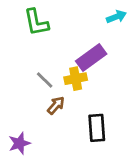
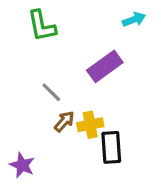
yellow cross: (76, 79) -> (90, 125), moved
purple star: (19, 143) -> (22, 165), turned -30

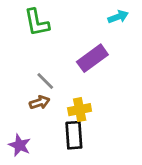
brown arrow: (64, 121) -> (40, 102), moved, turned 30
black rectangle: (111, 147) -> (74, 135), moved

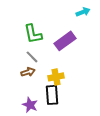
green L-shape: (37, 22) -> (33, 34), moved
purple star: (20, 145) -> (30, 105), moved

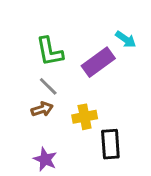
cyan arrow: (83, 12) -> (126, 39), moved, turned 56
black rectangle: (52, 95) -> (110, 144), moved

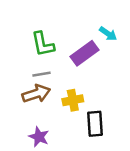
gray line: (48, 86) -> (42, 74), turned -54
brown arrow: (42, 109) -> (36, 94), size x1.5

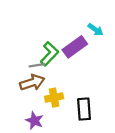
green L-shape: (43, 44) -> (49, 54), moved, turned -125
yellow cross: (73, 100) -> (54, 98), moved

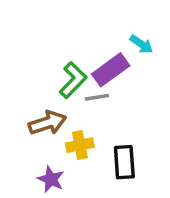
gray line: (37, 65) -> (97, 97), moved

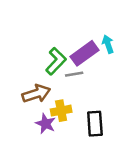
cyan arrow: (141, 44) -> (108, 44), moved, turned -144
purple star: (51, 179) -> (45, 124), moved

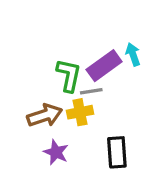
green L-shape: (56, 61) -> (69, 75), turned -32
yellow cross: (61, 111) -> (80, 112), moved

